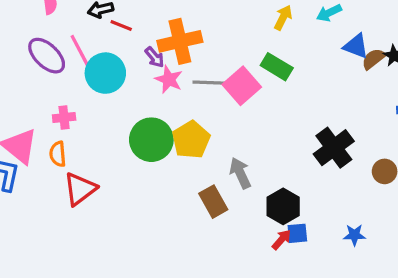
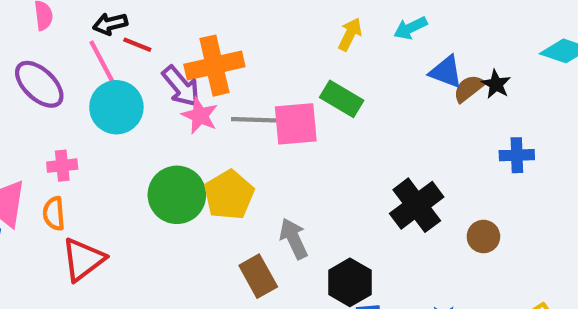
pink line: (80, 51) -> (102, 61), moved
purple arrow: (155, 57) -> (181, 86), size x1.5
pink square: (242, 86) -> (296, 124), turned 36

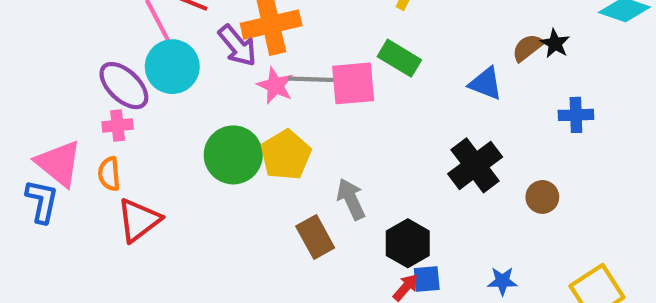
blue triangle: (446, 72) -> (486, 83), moved
purple ellipse: (39, 84) -> (124, 86), moved
pink star: (200, 116) -> (275, 86), moved

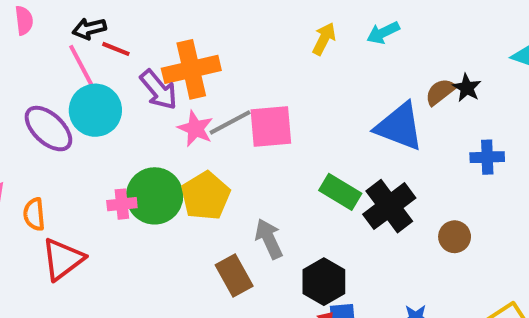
green rectangle: (399, 58) -> (340, 192), moved
gray line: (311, 79) -> (230, 122), turned -30
blue triangle: (486, 83) -> (399, 127), size x1.5
pink cross: (118, 125) -> (122, 204), moved

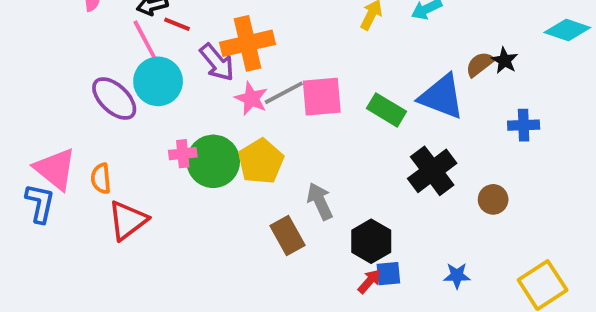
green rectangle: (340, 192) -> (386, 110), moved
pink cross: (122, 204) -> (183, 154), moved

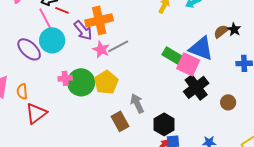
pink square: (322, 97) -> (188, 64), moved, turned 30

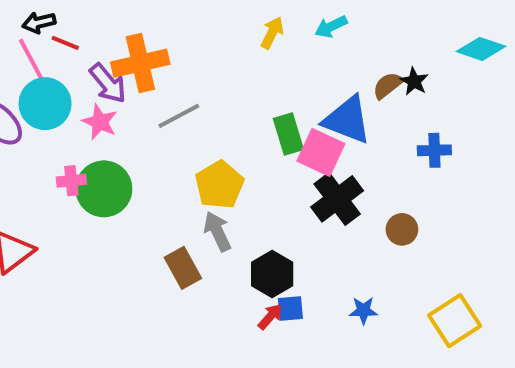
pink star: (101, 49) -> (100, 122), moved
green rectangle: (172, 55) -> (288, 134), turned 42
yellow pentagon: (106, 82) -> (219, 185), moved

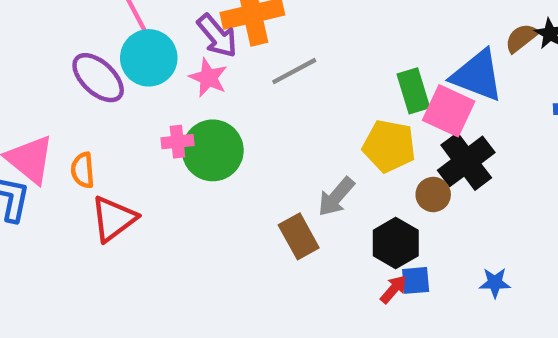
yellow pentagon: (219, 185) -> (389, 146), moved, turned -30
brown circle: (402, 229) -> (433, 195), moved
gray arrow: (217, 231) -> (336, 197), turned -114

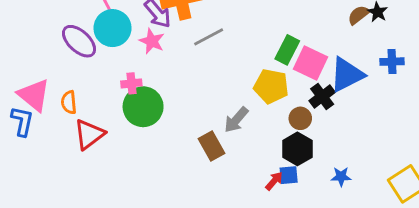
blue triangle: (477, 75) -> (347, 75), moved, turned -48
green rectangle: (413, 91) -> (287, 50), turned 44
green circle: (213, 150) -> (143, 107), moved
black cross: (466, 161) -> (322, 97), size x0.7
black hexagon: (396, 243) -> (297, 149), moved

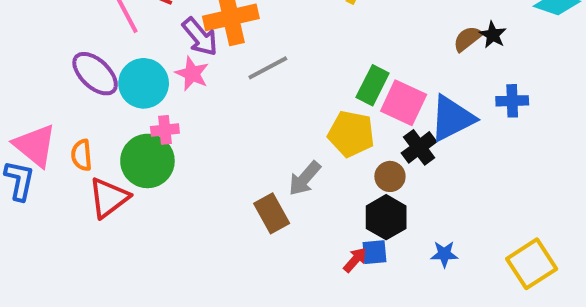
cyan circle: (113, 28) -> (144, 83), moved
green circle: (143, 107) -> (147, 161), moved

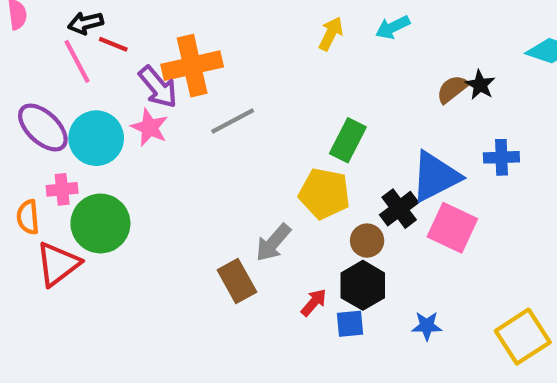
pink square: (404, 103) -> (452, 228), moved
pink cross: (165, 130) -> (62, 189), moved
red arrow: (355, 260) -> (314, 302), moved

